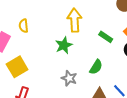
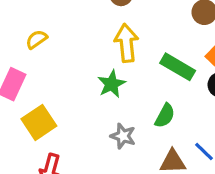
yellow semicircle: (24, 26) -> (36, 39), moved, turned 64
green rectangle: (106, 37) -> (178, 67), size x1.5

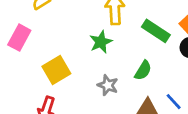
yellow square: (39, 122) -> (56, 70), moved

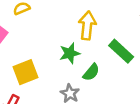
green semicircle: (143, 70) -> (91, 72), moved

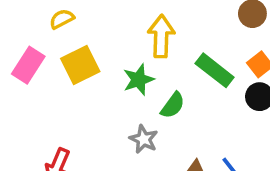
yellow square: (26, 72) -> (80, 65), moved

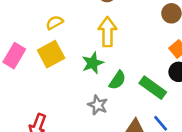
yellow semicircle: (62, 19) -> (55, 23), moved
green rectangle: (215, 70) -> (153, 88), moved

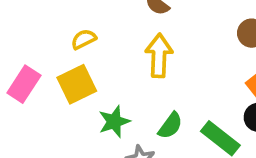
green star: (93, 63) -> (114, 122), moved

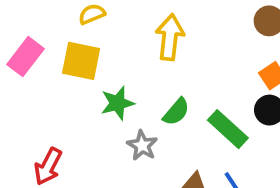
yellow square: (77, 84) -> (81, 61), turned 33

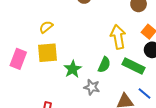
yellow arrow: (170, 37) -> (118, 37), moved

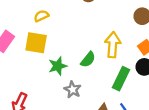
green semicircle: (104, 65) -> (88, 60), moved
green rectangle: (134, 66) -> (121, 79), turned 75

